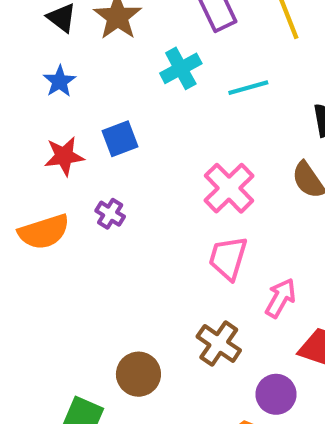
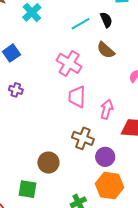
cyan line: (248, 88) -> (81, 24), moved
purple circle: (276, 394) -> (105, 157), moved

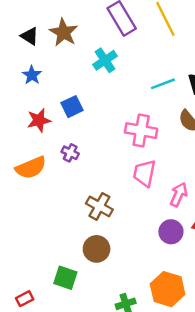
pink cross: (69, 63) -> (141, 131), turned -30
brown cross: (83, 138) -> (99, 206), moved
purple circle: (105, 157) -> (171, 232), moved

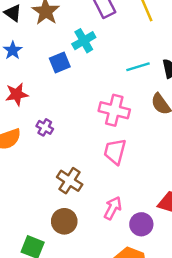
blue square: (72, 107) -> (60, 62), moved
pink arrow: (179, 195) -> (113, 208), moved
purple circle: (171, 232) -> (141, 224), moved

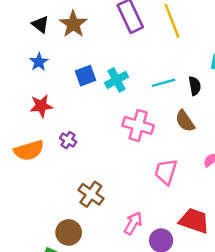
cyan cross: (84, 41) -> (117, 80), moved
pink trapezoid: (115, 151) -> (166, 172), moved
brown circle: (64, 221) -> (69, 232), moved

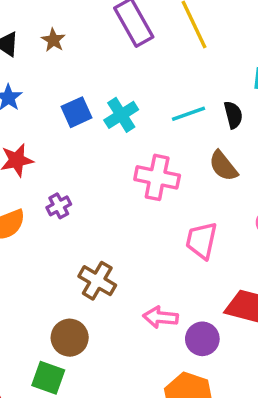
brown star: (73, 24) -> (53, 40), size x0.6
purple cross: (68, 140) -> (59, 206), turned 35
pink arrow: (133, 223) -> (161, 317), turned -110

